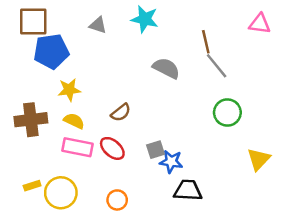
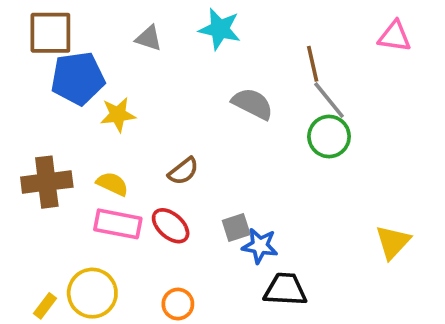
yellow star: (69, 90) -> (118, 115), moved
green circle: (227, 112) -> (329, 137), moved
yellow rectangle: (32, 186) -> (45, 306), moved, turned -35

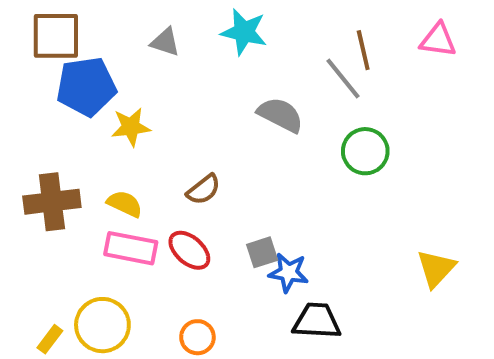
brown line: (313, 64) -> (363, 50), moved
gray line: (329, 100) -> (343, 78), moved

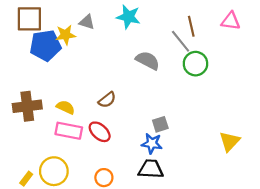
yellow star: (131, 127) -> (66, 35), moved
green circle: (365, 151) -> (195, 64), moved
gray square: (262, 252) -> (160, 124), moved
black trapezoid: (317, 321) -> (151, 169), moved

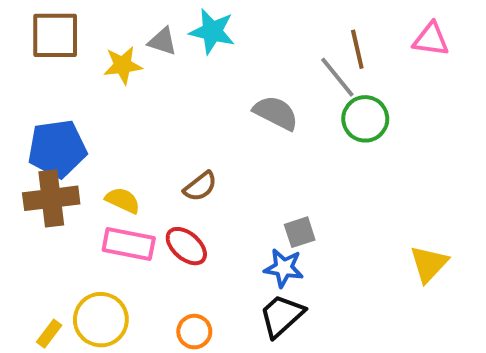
cyan star: (128, 17) -> (212, 31), moved
blue pentagon: (45, 46) -> (57, 149), moved
black trapezoid: (151, 169) -> (282, 316), turned -45

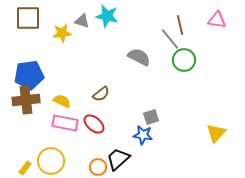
black trapezoid: (282, 316) -> (118, 159), moved

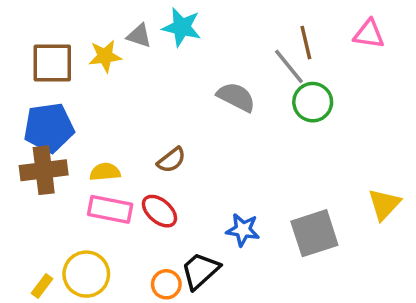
brown square: (28, 18) -> (52, 63), moved
yellow semicircle: (62, 101) -> (105, 172), turned -30
gray square: (151, 117) -> (314, 233), moved, size x1.8
yellow triangle: (216, 133) -> (384, 204), moved

